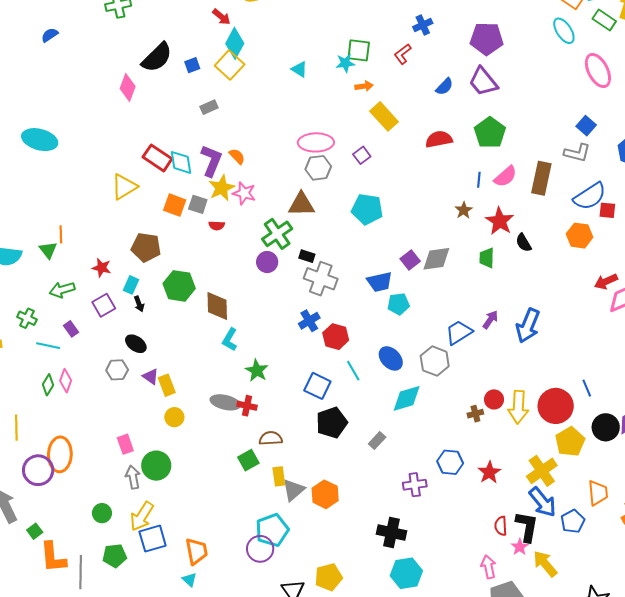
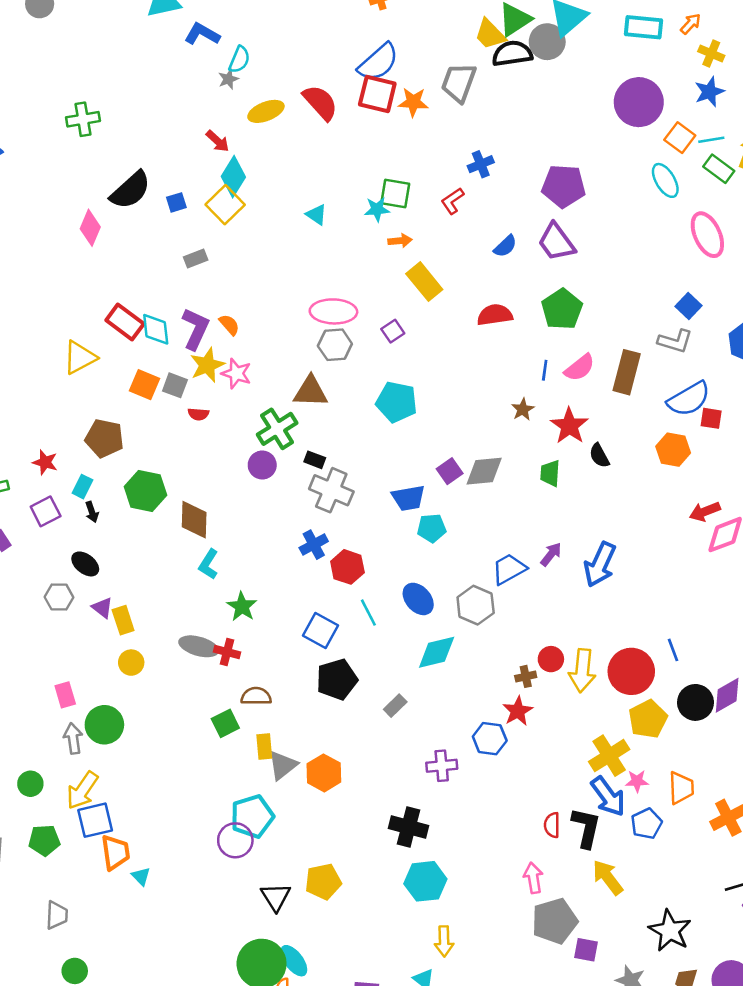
red star: (489, 472) -> (518, 711), moved
pink star: (520, 547) -> (637, 781), moved, turned 30
orange trapezoid: (197, 551) -> (115, 852), moved

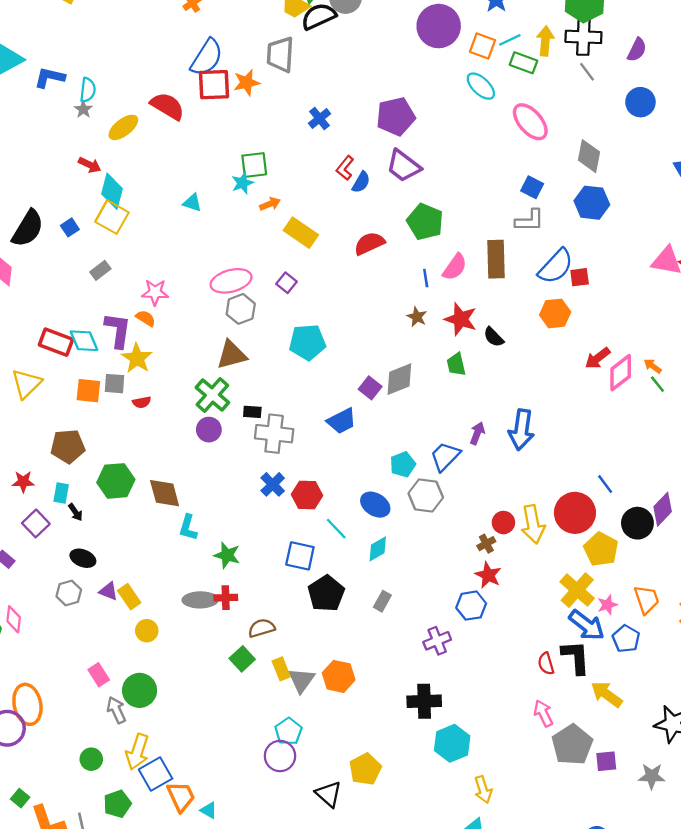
red L-shape: (453, 201) -> (345, 168), moved
pink star: (236, 374) -> (155, 292), moved
cyan pentagon: (432, 528) -> (403, 464), moved
cyan diamond: (437, 652) -> (378, 549), moved, size x0.7
cyan pentagon: (252, 816) -> (288, 731), size x0.7

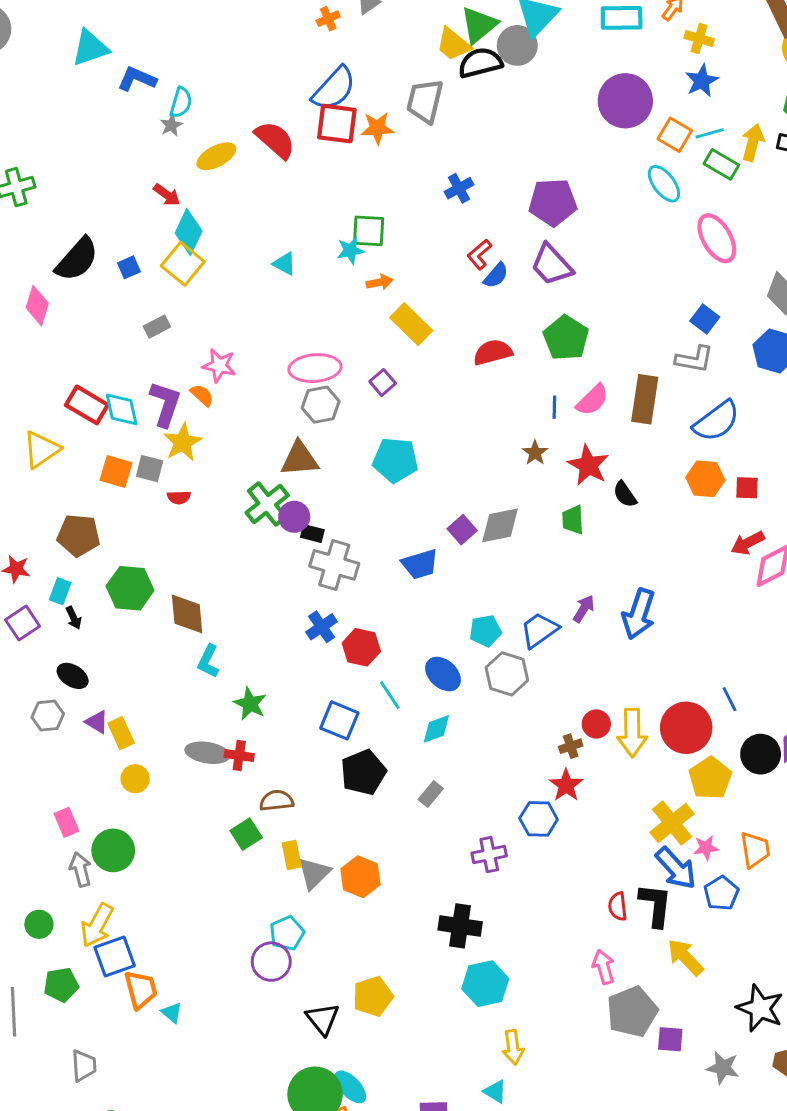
red square: (580, 277) -> (747, 488), moved
purple circle: (209, 430) -> (294, 517), moved

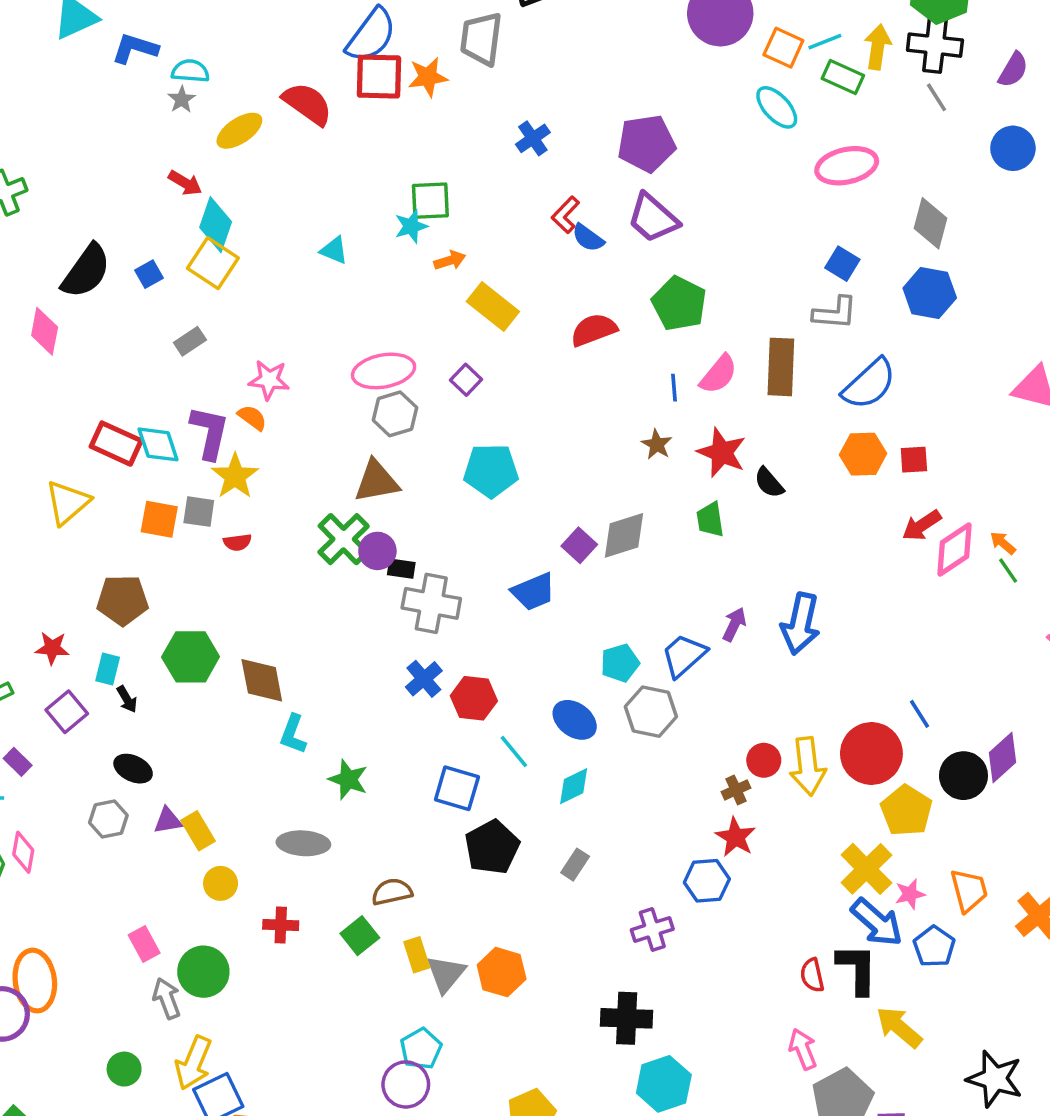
cyan semicircle: (181, 102) -> (190, 71), turned -96
pink ellipse: (717, 238) -> (847, 166), turned -66
blue semicircle: (496, 275) -> (588, 238), turned 92
purple triangle: (97, 722) -> (168, 820), turned -35
red cross: (239, 756) -> (281, 925), moved

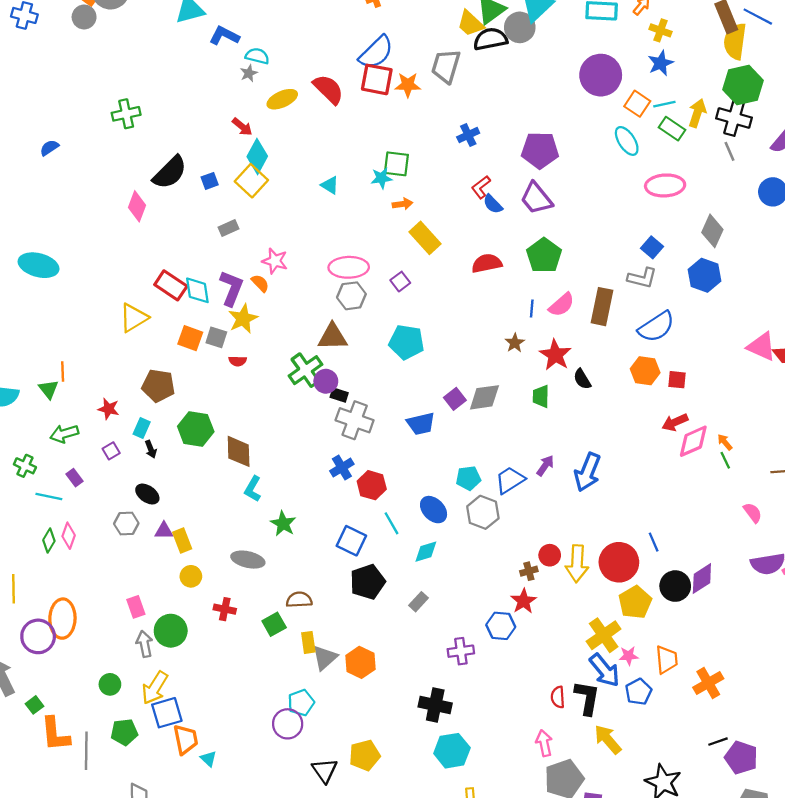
purple square: (67, 712) -> (111, 451), size x0.7

